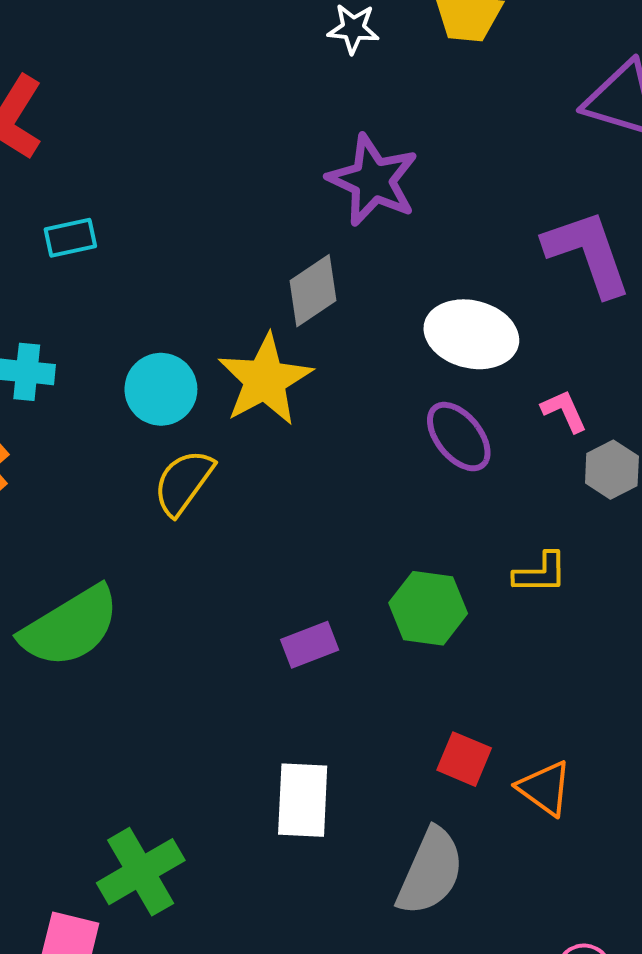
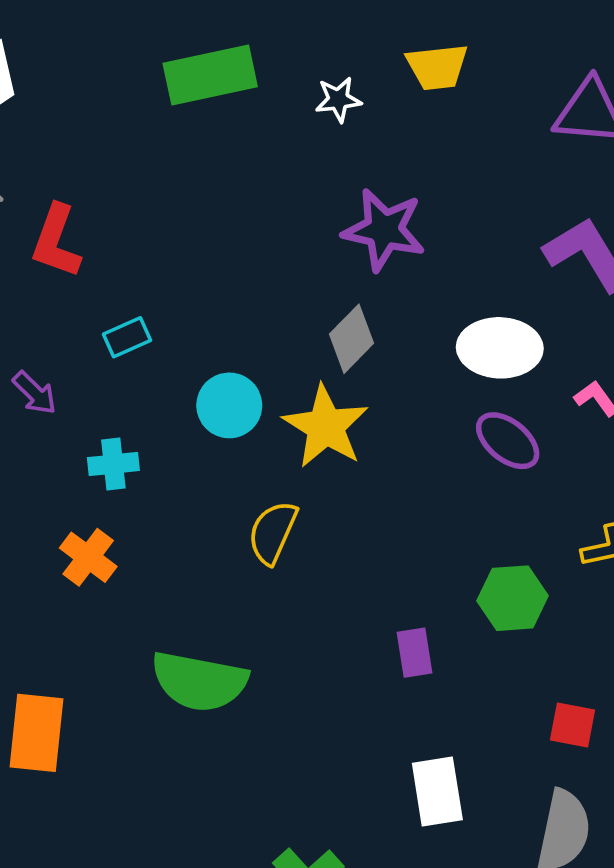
cyan circle: (161, 389) -> (229, 405), moved
green semicircle: (70, 627) -> (199, 681), turned 54
purple rectangle: (310, 645) -> (415, 653), turned -66

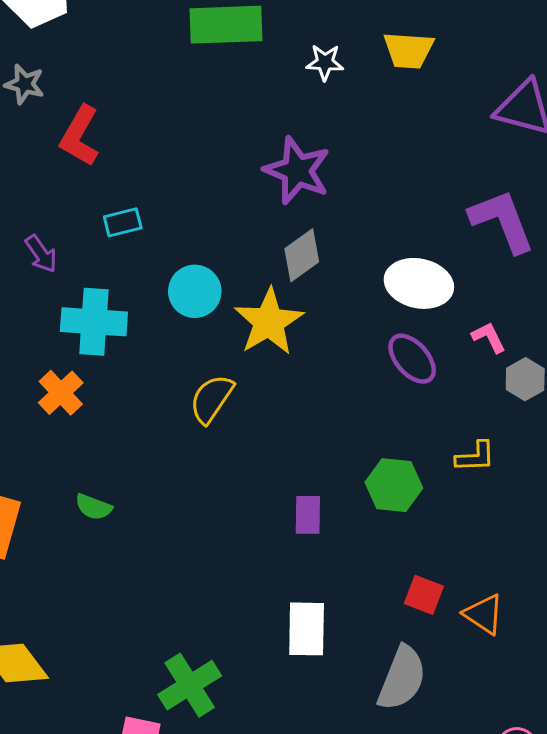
purple star: (384, 230) -> (297, 171), moved
cyan cross: (113, 464) -> (94, 322), size x1.6
green semicircle: (199, 681) -> (93, 507), moved, size x0.5

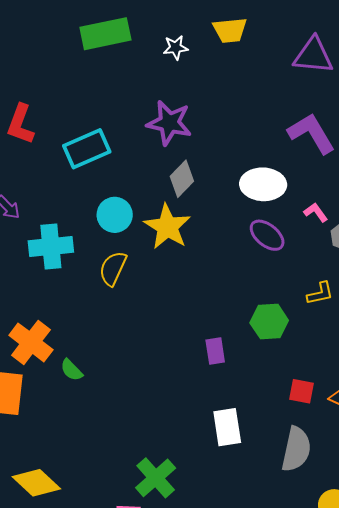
cyan rectangle: (123, 222) -> (87, 149), moved, size x1.8
orange cross: (61, 393) -> (31, 342), moved, size x1.4
yellow semicircle: (212, 399) -> (113, 268), moved
green semicircle: (93, 507) -> (71, 370), turned 35

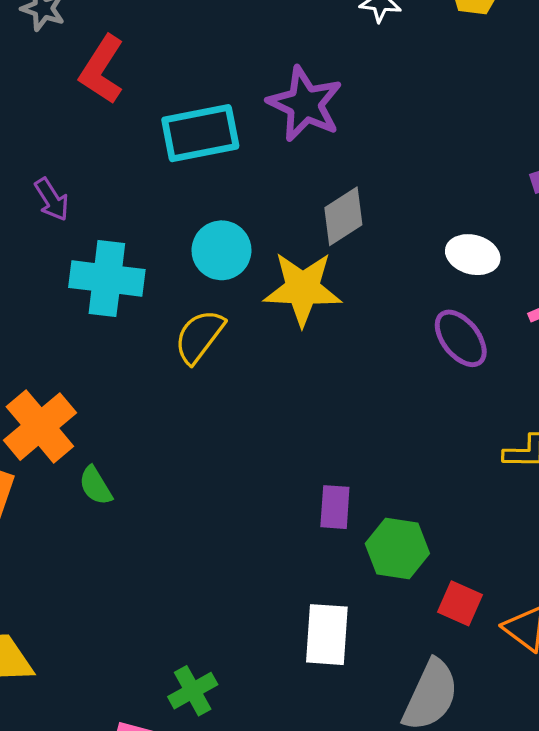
purple star: (169, 123) -> (305, 104), moved
white ellipse: (263, 184) -> (473, 255), size x0.7
yellow star: (167, 227) -> (303, 289), turned 30
green hexagon: (269, 322) -> (397, 549), moved
green cross: (156, 478) -> (193, 691), size x0.7

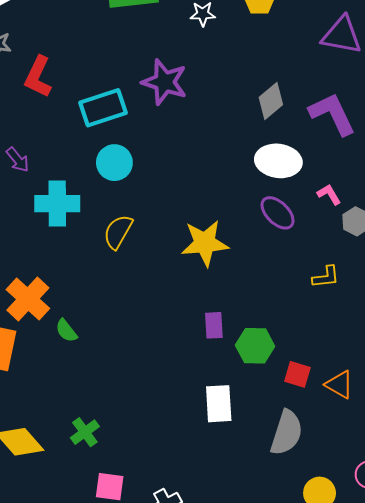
gray diamond: (343, 216) -> (271, 101), moved
cyan circle: (221, 250) -> (114, 163), moved
white ellipse: (473, 255) -> (278, 161), size x1.4
yellow star: (303, 289) -> (205, 243), moved
green cross: (193, 691) -> (85, 432), moved

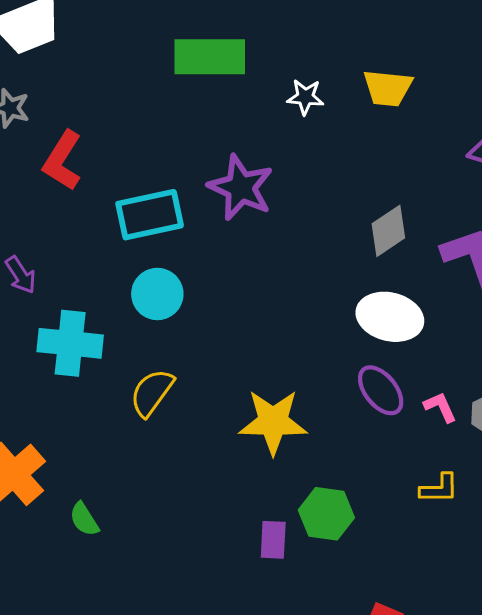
pink L-shape: (329, 194) -> (440, 407), moved
green semicircle: (66, 331) -> (84, 519), moved
green hexagon: (255, 346) -> (326, 514), moved

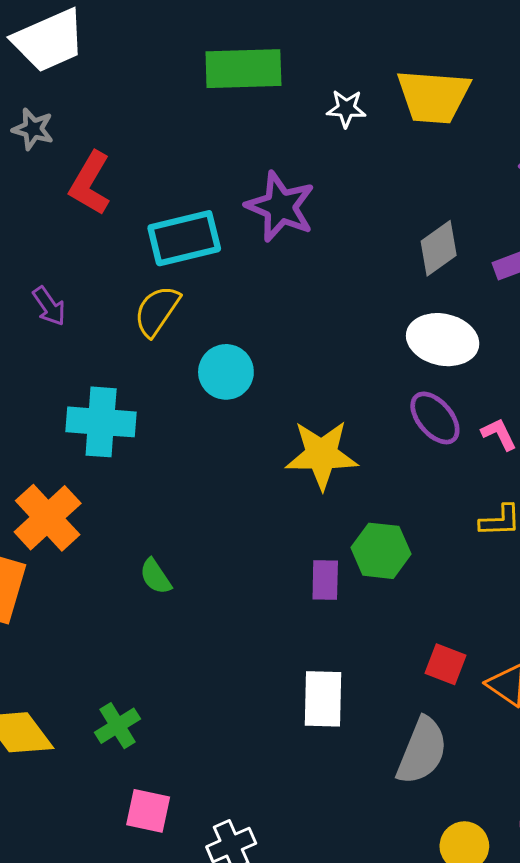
yellow trapezoid: (388, 88) -> (433, 97), size x1.4
cyan circle: (157, 294) -> (226, 372), moved
cyan cross: (70, 343) -> (101, 422), moved
yellow semicircle: (152, 393) -> (157, 311), moved
green semicircle: (84, 519) -> (155, 576), moved

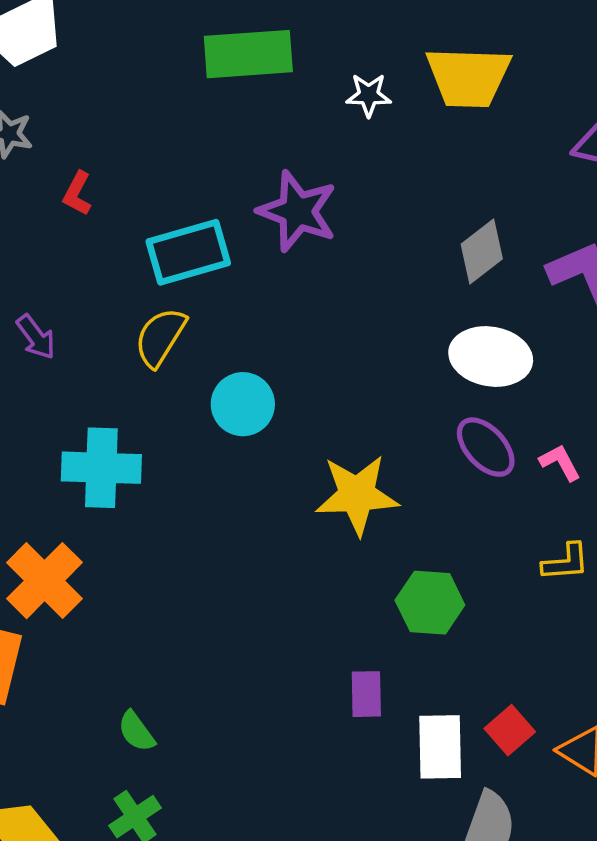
red L-shape: (90, 183) -> (77, 194), size x0.6
green semicircle: (155, 576) -> (136, 731), moved
purple rectangle: (325, 580) -> (366, 694), moved
red square: (445, 664) -> (510, 730), turned 30
white rectangle: (323, 699) -> (440, 747), moved

